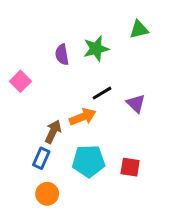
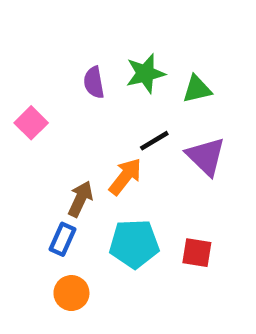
green triangle: (139, 29) -> (197, 89), moved
purple triangle: (136, 103) -> (206, 156), size x1.4
orange arrow: (83, 117) -> (125, 177), turned -30

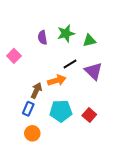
orange arrow: (125, 177) -> (57, 80), turned 36
red square: (197, 253) -> (89, 115), turned 32

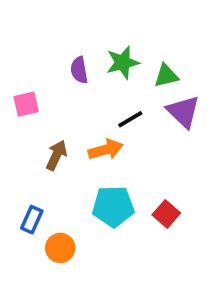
pink square: (14, 56) -> (26, 104), turned 32
purple triangle: (93, 71) -> (183, 112), moved
brown arrow: (36, 91) -> (56, 155), moved
blue rectangle: (28, 109) -> (32, 220), moved

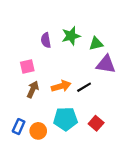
pink square: (26, 104) -> (27, 66), moved
purple triangle: (183, 112) -> (106, 64), turned -35
black line: (130, 119) -> (84, 87), moved
orange circle: (60, 248) -> (38, 131), moved

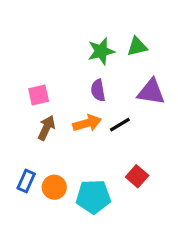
purple semicircle: (46, 40) -> (98, 90), moved
green triangle: (96, 44) -> (137, 47), moved
cyan pentagon: (66, 119) -> (93, 197), moved

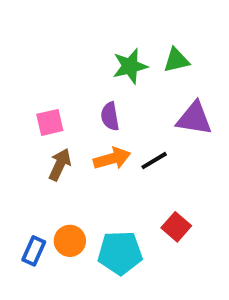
purple semicircle: (98, 90) -> (110, 116), moved
blue rectangle: (26, 181) -> (34, 251), moved

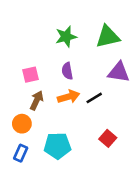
green triangle: (176, 60) -> (108, 37), size x1.5
green star: (130, 66) -> (66, 37), moved
orange circle: (70, 241) -> (22, 124), moved
cyan pentagon: (120, 253) -> (57, 146), moved

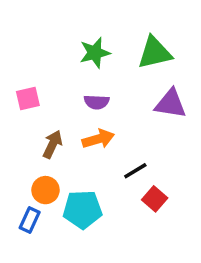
purple semicircle: (67, 71) -> (97, 102), turned -77
pink square: (30, 75) -> (28, 98), moved
black line: (94, 98) -> (135, 171), moved
orange circle: (22, 124) -> (45, 190), moved

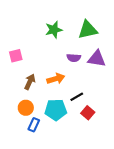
purple semicircle: (97, 102) -> (74, 58), moved
cyan pentagon: (82, 209) -> (56, 110), moved
blue rectangle: (30, 220) -> (34, 125), moved

